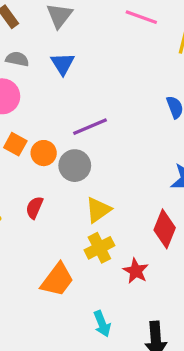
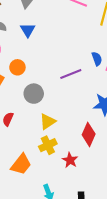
purple line: (90, 127) -> (71, 74), moved
orange circle: (44, 153) -> (17, 67), moved

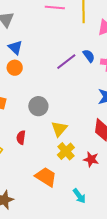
orange circle: (17, 67) -> (15, 68), moved
purple line: (71, 74) -> (66, 62), moved
orange trapezoid: (21, 164) -> (46, 177), turned -80

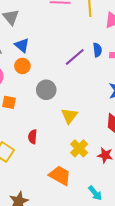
blue semicircle: (89, 56) -> (97, 50), turned 32
gray circle: (38, 106) -> (46, 90), moved
yellow triangle: (59, 129) -> (69, 116), moved

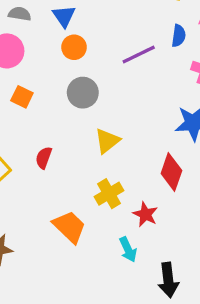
blue semicircle: (97, 50) -> (179, 36), moved
orange circle: (22, 66) -> (74, 47), moved
cyan arrow: (95, 193) -> (128, 249), moved

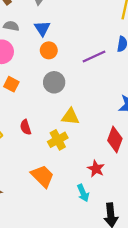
yellow triangle: (107, 141) -> (70, 117), turned 42
red semicircle: (44, 158) -> (26, 127), turned -40
yellow cross: (109, 194) -> (58, 140), moved

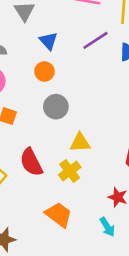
blue triangle: (42, 28) -> (48, 41), moved
purple line: (94, 57) -> (95, 40), moved
red semicircle: (26, 127) -> (31, 162), size x1.6

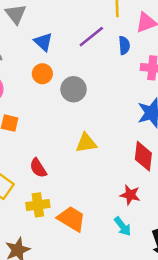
gray circle: (56, 107) -> (73, 89), moved
red semicircle: (31, 162) -> (38, 168), size x0.7
yellow cross: (70, 171) -> (38, 205), moved, turned 35

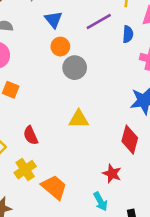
orange circle: (42, 74) -> (60, 47), moved
yellow cross: (38, 205) -> (25, 170), turned -35

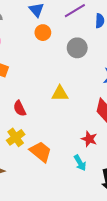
gray circle: (75, 68) -> (77, 48), moved

